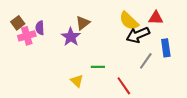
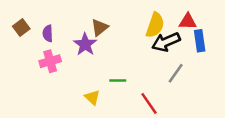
yellow semicircle: (129, 21) -> (155, 25), turned -115
pink cross: (27, 36) -> (50, 61), moved
blue rectangle: (166, 48) -> (200, 41), moved

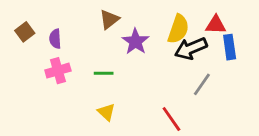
brown triangle: (100, 27) -> (109, 19), moved
purple star: (85, 44) -> (135, 42), moved
green line: (118, 81) -> (104, 73), moved

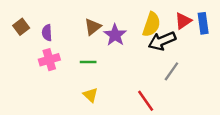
brown triangle: (109, 19) -> (93, 27), moved
red triangle: (216, 25) -> (183, 21), turned -36
blue rectangle: (230, 47) -> (203, 23), moved

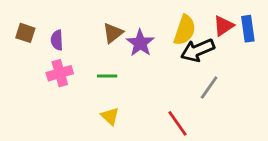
brown square: (21, 27) -> (25, 33), turned -35

